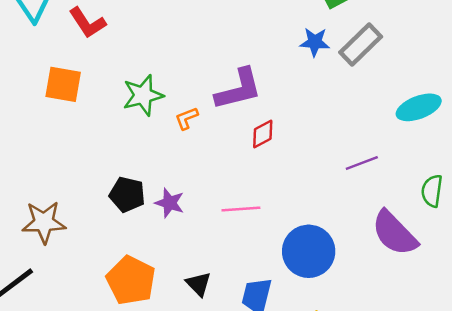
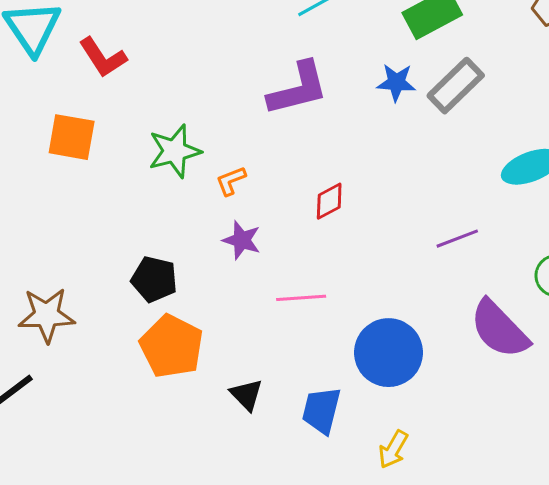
purple L-shape: (238, 89) -> (298, 89), moved
purple star: (170, 203) -> (242, 240), moved
orange pentagon: (131, 280) -> (171, 346), moved

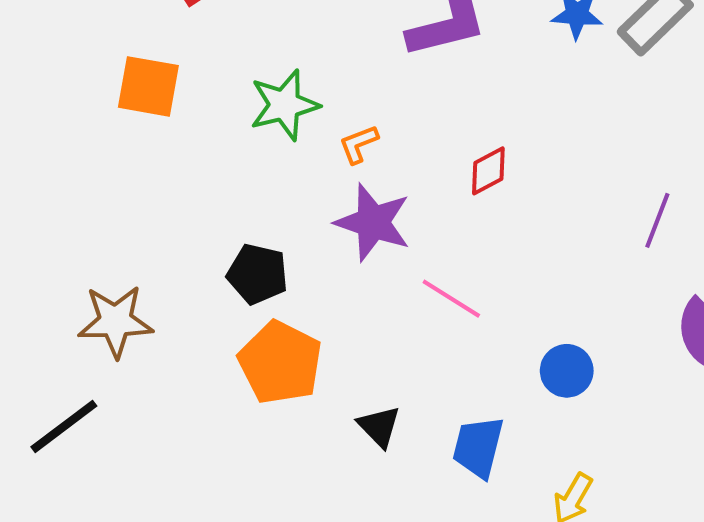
purple line: (457, 239) -> (657, 220), turned -48
purple star: (242, 240) -> (373, 222), size x1.5
pink line: (301, 298) -> (451, 299), turned 36
blue circle: (389, 353) -> (567, 371), size x0.6

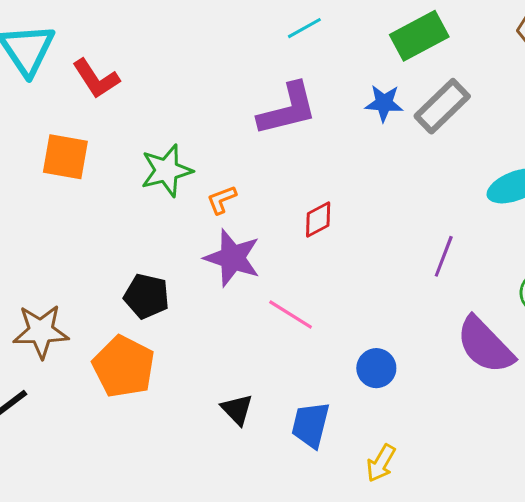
orange pentagon: (280, 363) -> (124, 367), moved

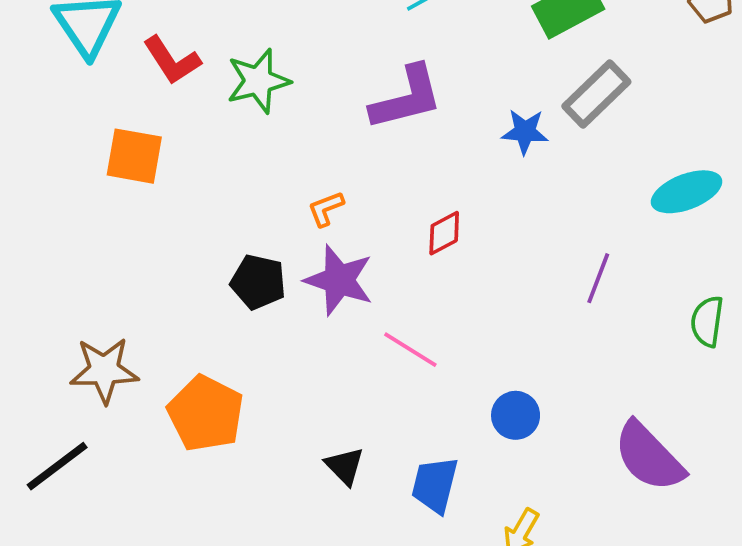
blue star: (384, 103) -> (525, 132), moved
green star: (166, 171) -> (258, 81), moved
black pentagon: (147, 296) -> (258, 282), moved
purple semicircle: (485, 345) -> (649, 457), moved

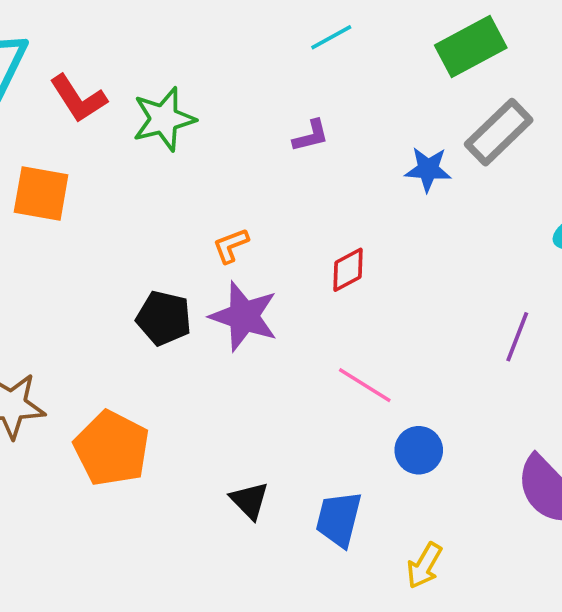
purple L-shape: (407, 98) -> (311, 136), size x0.5
purple line: (598, 278) -> (517, 337), moved
pink line: (410, 350) -> (365, 385), moved

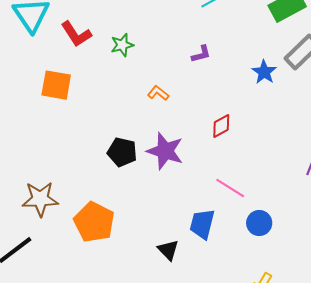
green star: (164, 119) -> (122, 45), size x0.7
blue star: (428, 169) -> (264, 72), turned 30
orange L-shape: (231, 246) -> (158, 93), moved, turned 60
blue trapezoid: (339, 519) -> (202, 224), moved

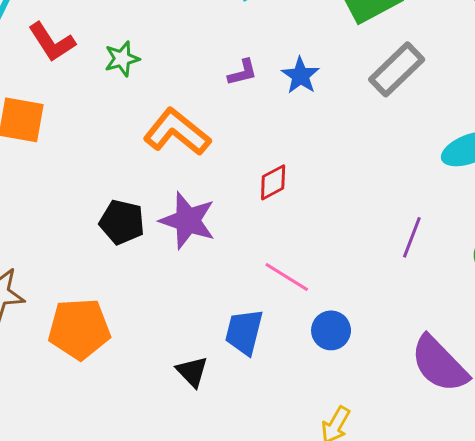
blue star: (264, 72) -> (300, 76), moved
orange L-shape: (158, 93) -> (177, 132), size x2.0
orange pentagon: (94, 222) -> (79, 329), turned -30

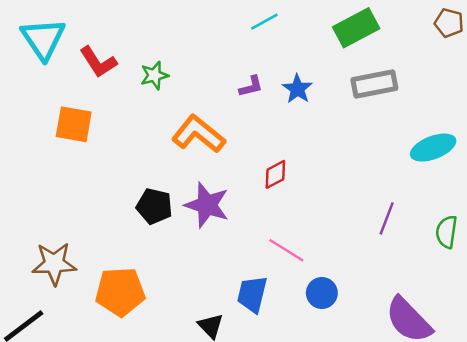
gray rectangle: (397, 69) -> (374, 84), turned 33

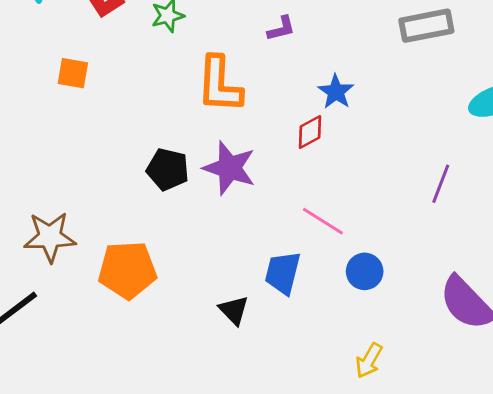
blue star: (297, 89) -> (336, 92), moved
orange square: (74, 124) -> (73, 73), size x0.7
orange L-shape: (198, 134) -> (219, 85), turned -126

